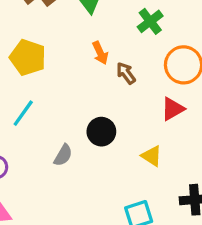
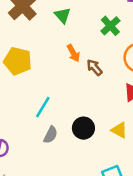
cyan line: (23, 113) -> (43, 107), moved
black circle: (101, 132) -> (83, 128), moved

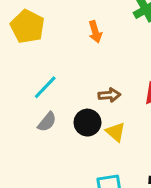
brown arrow: (95, 67) -> (109, 95), moved, turned 114
yellow triangle: (119, 130) -> (115, 132), moved

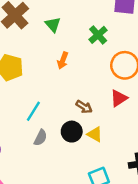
orange arrow: (95, 32) -> (63, 61), turned 49
brown arrow: (109, 95) -> (84, 107), turned 49

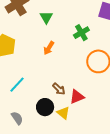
red triangle: (119, 98) -> (77, 97), moved
gray semicircle: (40, 138) -> (17, 118), moved, turned -72

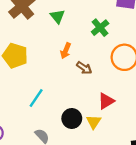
brown arrow: (59, 89) -> (84, 68), moved
yellow triangle: (63, 113) -> (94, 122), turned 32

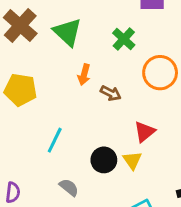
green triangle: (57, 16) -> (67, 32), size x1.5

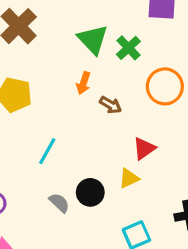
green triangle: (67, 32) -> (93, 39), moved
black circle: (104, 160) -> (90, 192), moved
yellow triangle: (132, 160) -> (129, 178), turned 36

